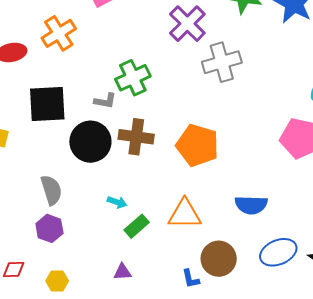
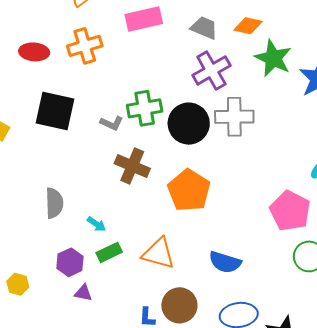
black circle: (90, 142) -> (189, 124), moved
gray semicircle: (51, 190) -> (54, 203), moved
purple hexagon: (49, 228) -> (70, 262), moved

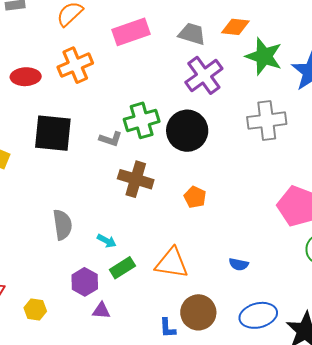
gray cross: (234, 117) -> (267, 121), moved
orange pentagon: (189, 190) -> (195, 197), size x0.5
blue semicircle: (225, 262) -> (239, 264), size x0.6

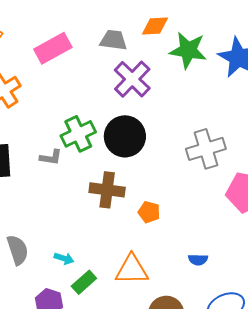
gray cross: (267, 121) -> (206, 149), moved
brown cross: (136, 179) -> (107, 190), moved
orange pentagon: (195, 197) -> (149, 212), moved

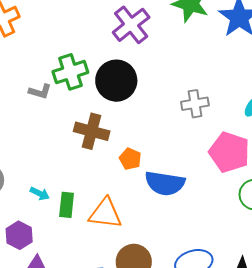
gray cross: (206, 149) -> (195, 104), size x0.7
blue semicircle: (198, 260) -> (165, 183), moved, size x2.0
green rectangle: (84, 282) -> (67, 205), moved, turned -50

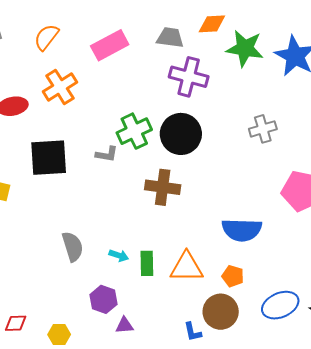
purple cross: (131, 25) -> (189, 77), turned -30
gray cross: (195, 104) -> (263, 129), moved
orange pentagon: (130, 159) -> (233, 276), moved

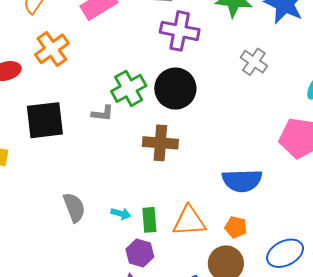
gray cross: (263, 129) -> (254, 62), moved, turned -36
purple hexagon: (104, 299) -> (140, 253), moved

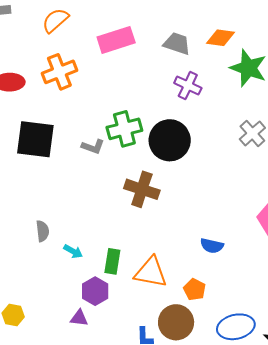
purple cross: (180, 31) -> (188, 86), size x0.7
blue semicircle: (242, 181) -> (212, 246), size x0.6
gray semicircle: (74, 207) -> (42, 231), size x0.7
cyan arrow: (121, 214) -> (73, 251), moved

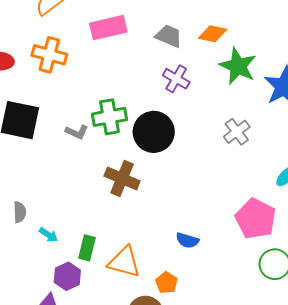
orange cross: (59, 72) -> (49, 55), turned 32

